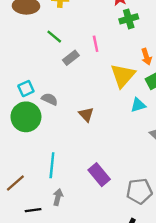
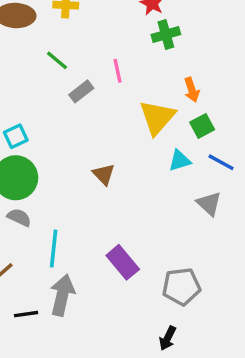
gray semicircle: (50, 99) -> (19, 217), moved
gray arrow: (58, 197) -> (62, 295), size x1.6

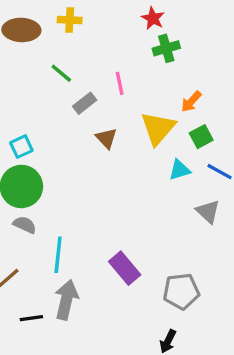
orange arrow: (192, 90) -> (191, 102), turned 60
brown triangle: (104, 174) -> (106, 138), moved

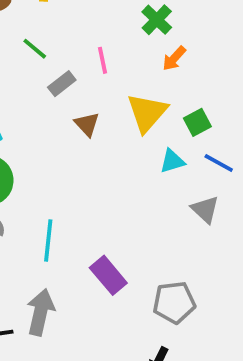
green cross: (166, 48) -> (157, 20), turned -30
orange arrow: (191, 102) -> (174, 58), moved
cyan line: (58, 255) -> (48, 240), moved

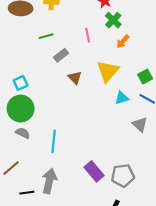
green line: (35, 49) -> (46, 36), turned -56
pink line: (102, 60) -> (88, 35), moved
green square: (197, 122) -> (145, 77), moved
purple rectangle: (108, 275) -> (94, 171), moved

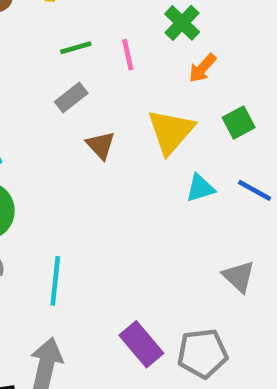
green line: (46, 36) -> (76, 48), moved
green square: (145, 77) -> (239, 122), moved
gray triangle: (140, 124) -> (239, 276), moved

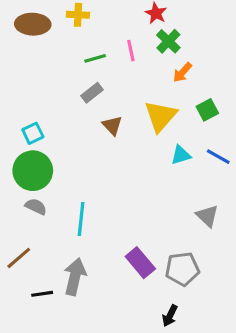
pink line: (128, 55) -> (131, 51), moved

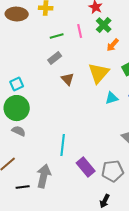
cyan line: (81, 219) -> (63, 145), moved

